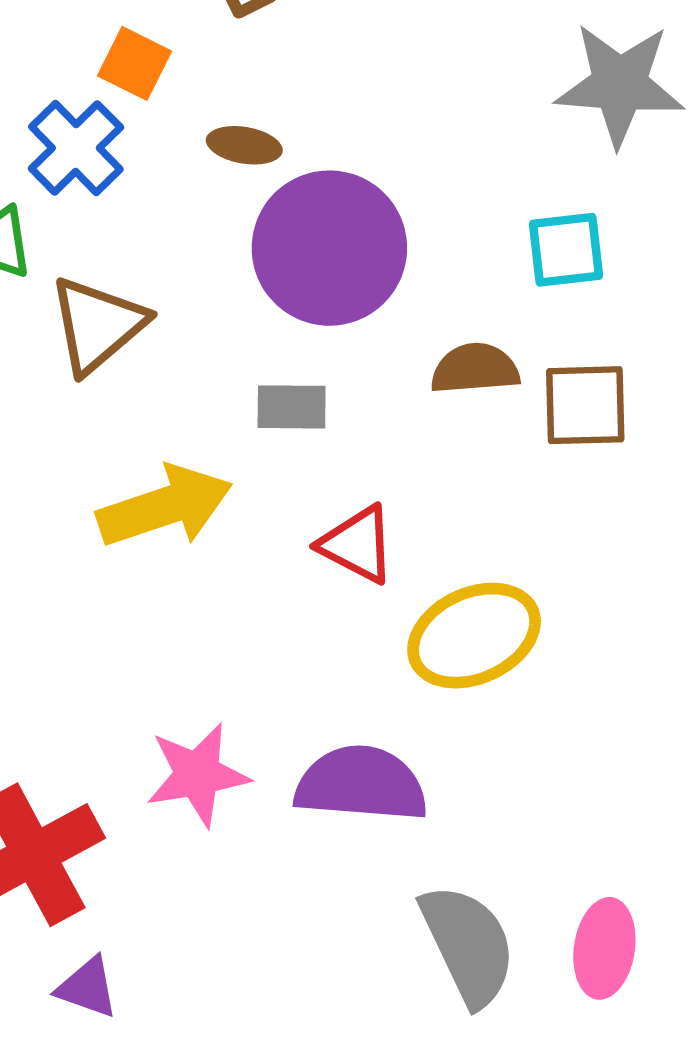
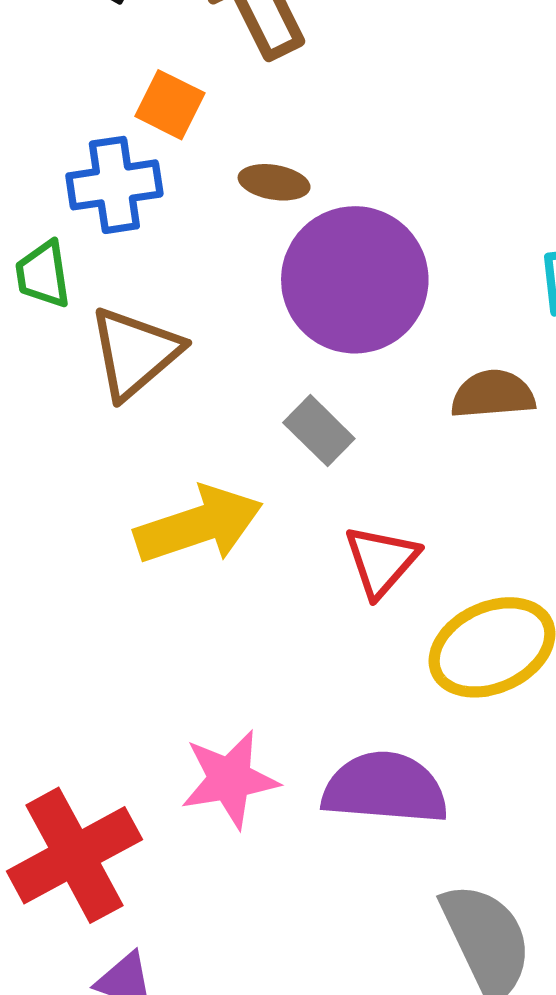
blue cross: (76, 148) -> (114, 185), turned 36
gray rectangle: (292, 407) -> (319, 431), turned 44
red triangle: (357, 544) -> (381, 561), turned 44

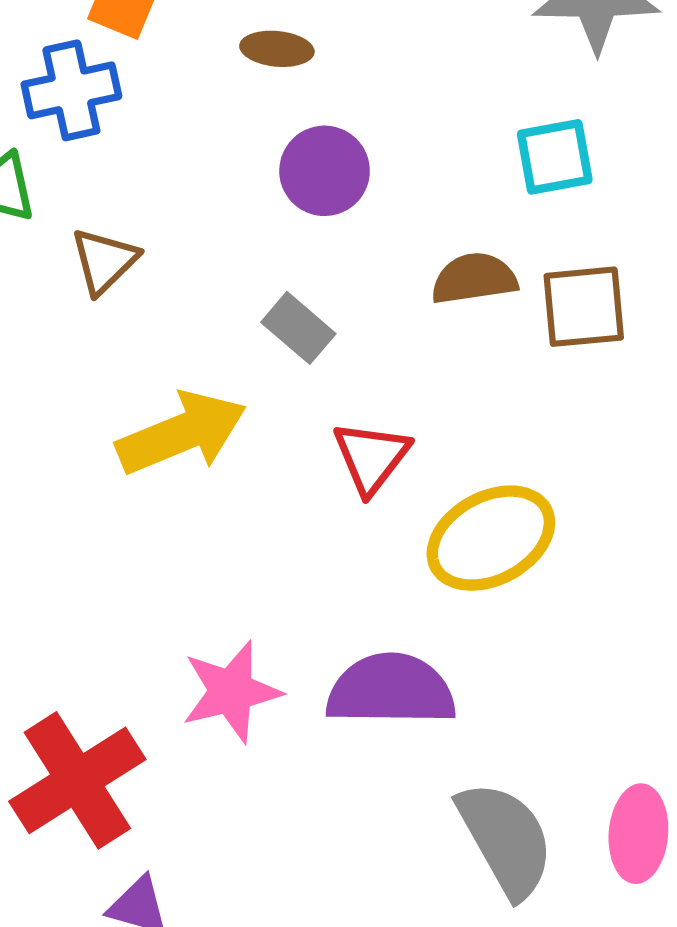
brown ellipse: (274, 182) -> (277, 49), moved
purple circle: (355, 280) -> (325, 171), size x0.6
brown triangle: (135, 353) -> (104, 261), size x0.7

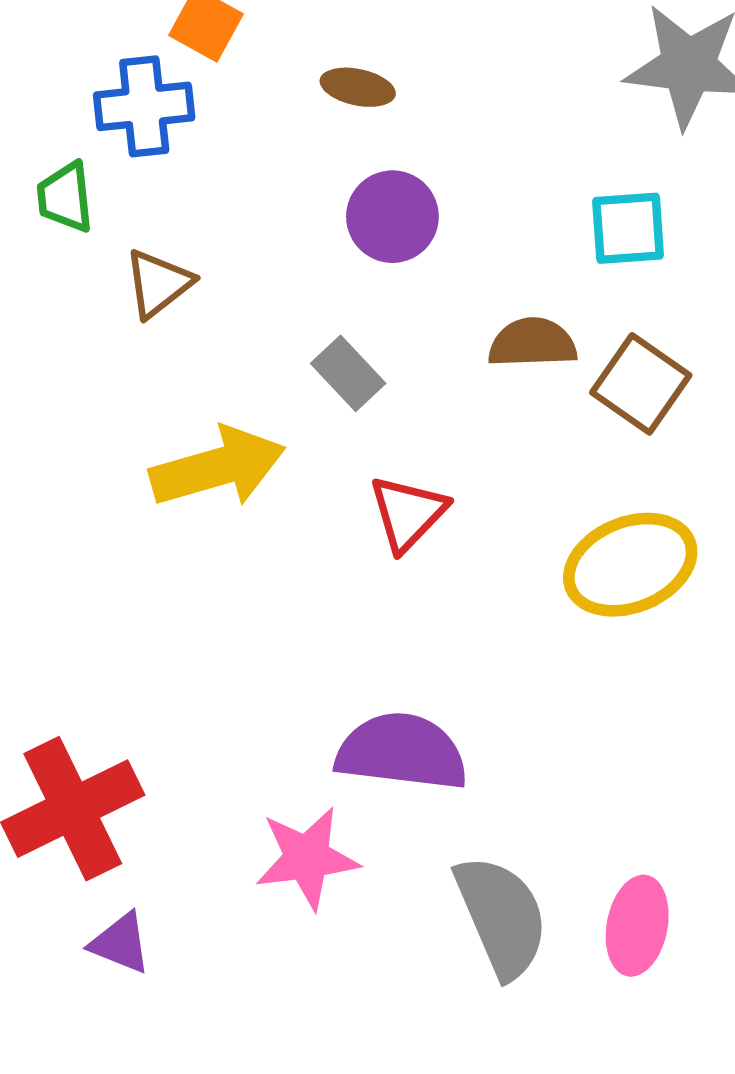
brown square: (584, 307) -> (641, 384), turned 34
yellow ellipse: (491, 538) -> (630, 565), moved
pink star: (231, 692) -> (307, 858), moved

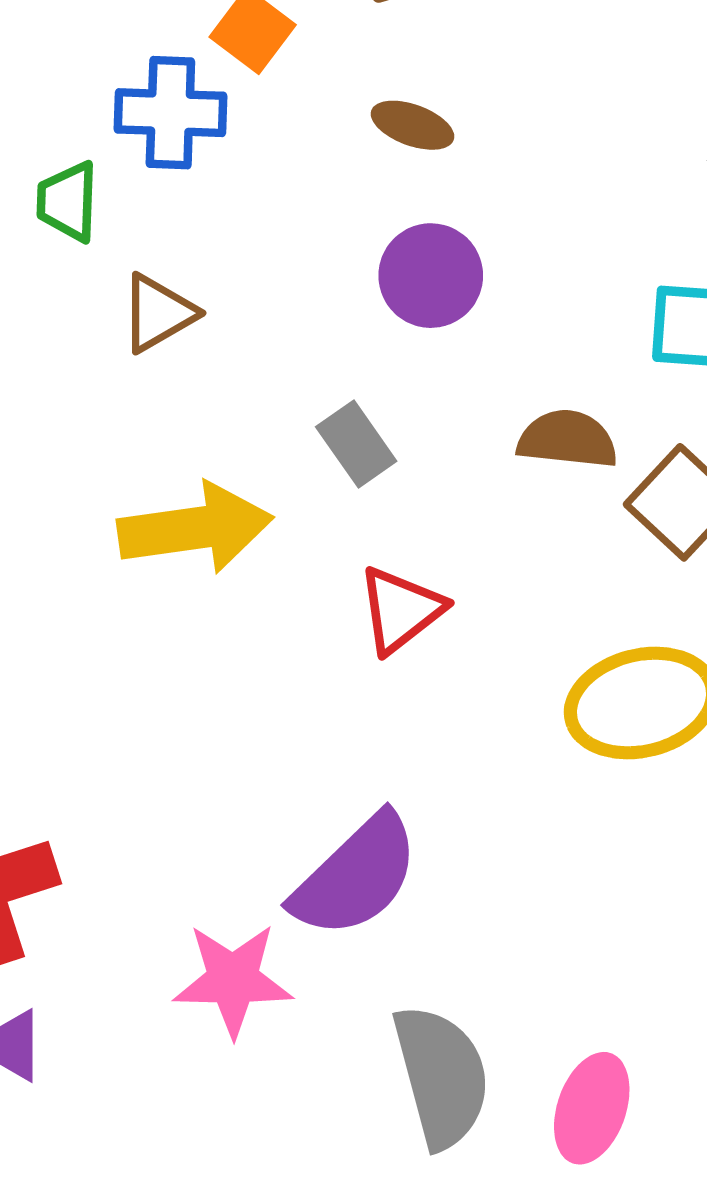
purple semicircle: (402, 752) -> (356, 876), turned 121

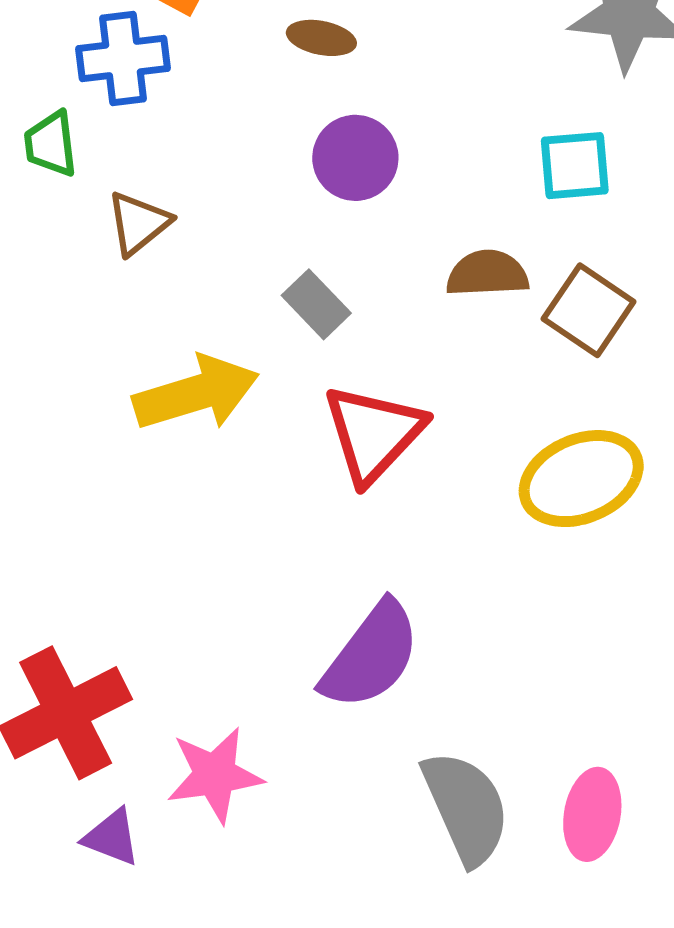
red triangle: (401, 610) -> (374, 433), size x1.4
pink star: (233, 980) -> (215, 775), moved

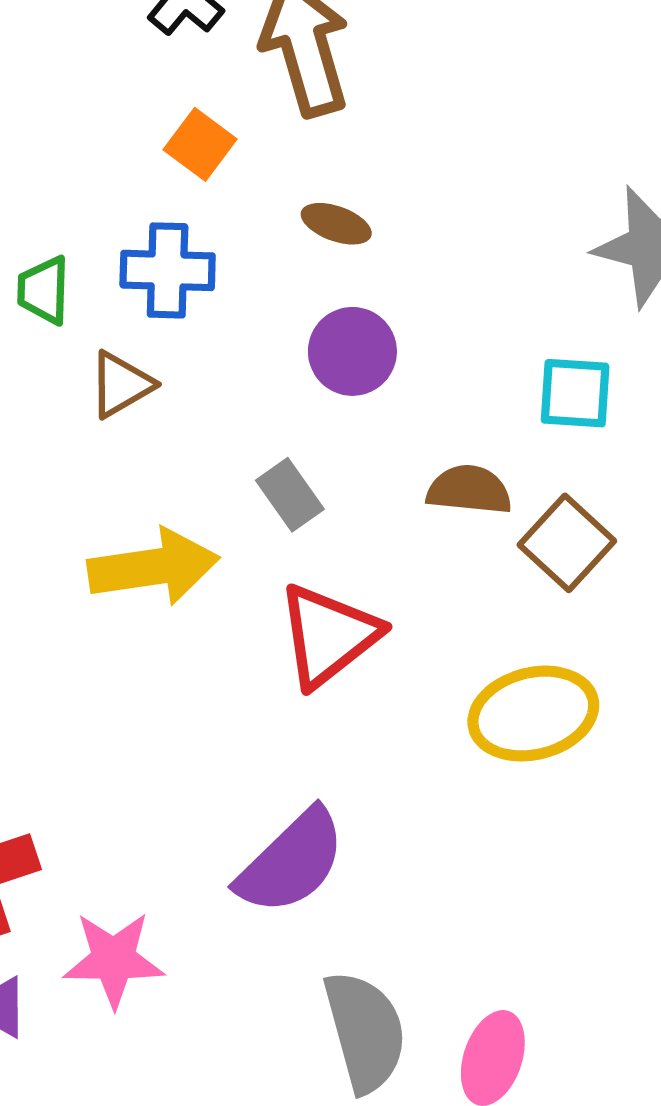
blue cross: (123, 59) -> (168, 270), moved

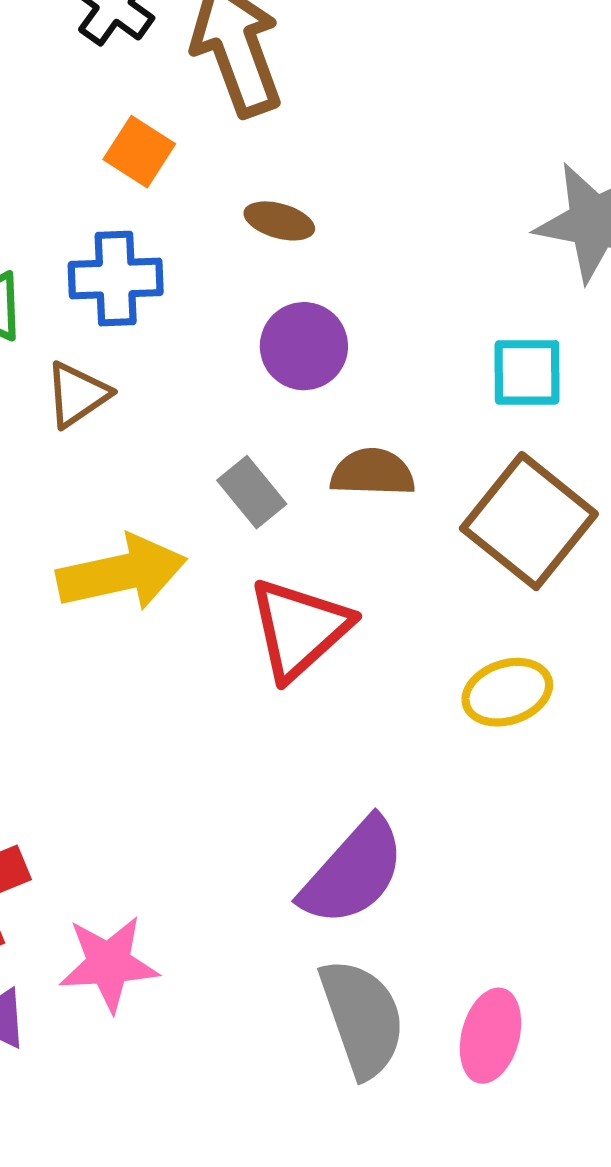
brown semicircle: (469, 490) -> (373, 472), moved
brown square: (567, 543) -> (529, 521), size x1.4
yellow ellipse: (533, 714) -> (507, 692), size x0.7
purple semicircle: (291, 862) -> (353, 872), moved

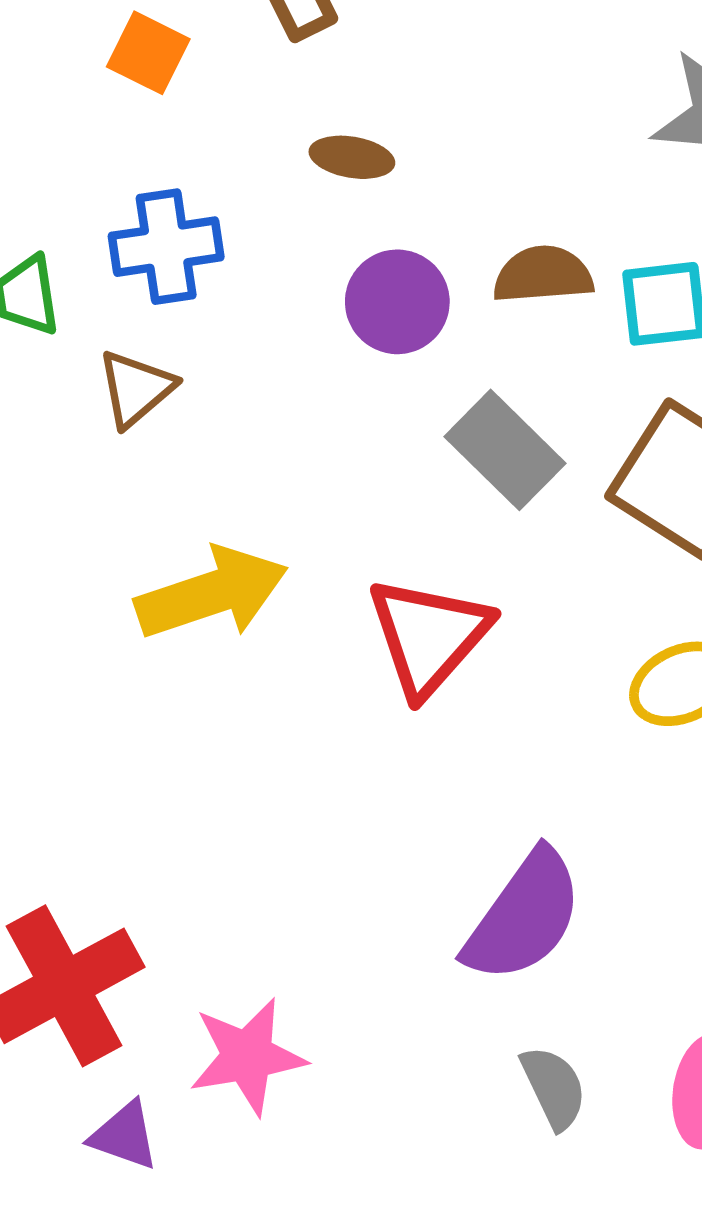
orange square: (139, 152) -> (148, 53), moved
brown semicircle: (373, 472) -> (543, 275), moved
gray rectangle: (252, 492) -> (505, 450), moved, size x1.4
gray semicircle: (362, 1018) -> (554, 1087), size x0.6

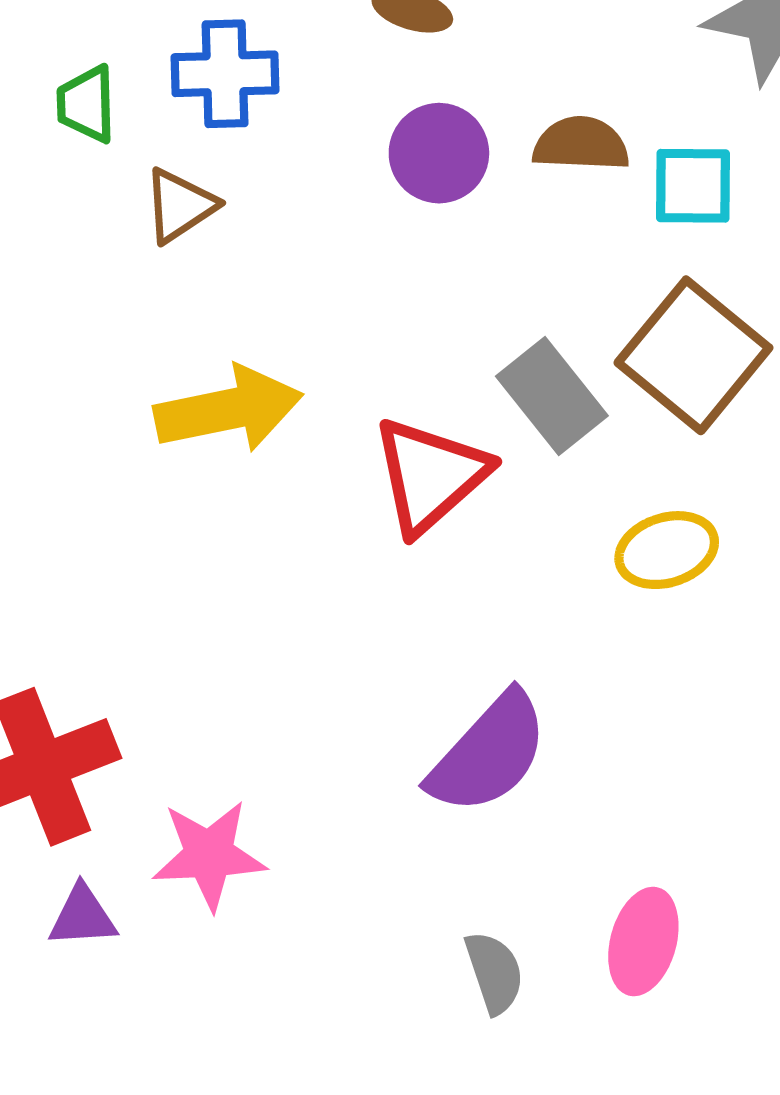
gray rectangle: (505, 450) -> (552, 396), moved
gray semicircle: (554, 1087) -> (494, 972), moved
purple triangle: (124, 1136) -> (83, 916), turned -30

